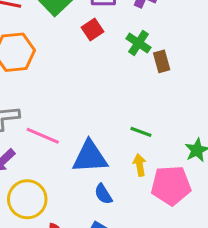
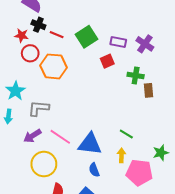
green cross: (138, 43) -> (136, 76), turned -35
pink line: (43, 136) -> (60, 137), moved

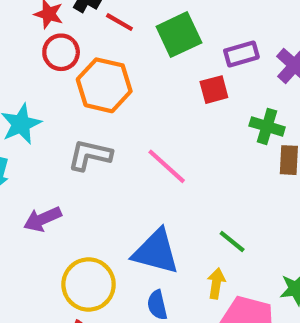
purple rectangle: (118, 42) -> (241, 54), turned -35
gray L-shape: (39, 108) -> (90, 155), moved
pink line: (60, 137) -> (167, 166), moved
yellow circle: (44, 164) -> (89, 284), moved

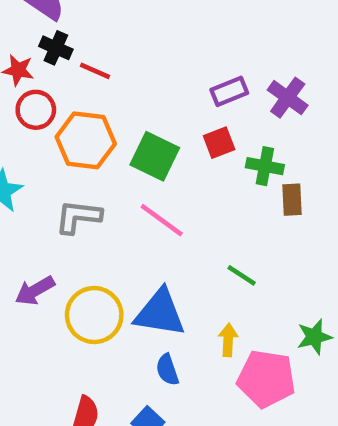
green square: (179, 35) -> (155, 156), moved, turned -33
red square: (214, 90) -> (219, 143), moved
green line: (232, 242) -> (242, 275), moved
yellow circle: (89, 284) -> (94, 315), moved

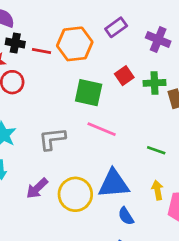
purple rectangle: (229, 91) -> (116, 27), moved
orange hexagon: (86, 140) -> (75, 44), moved

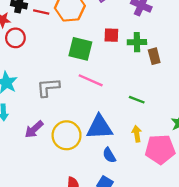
red square: (124, 76) -> (111, 35), turned 35

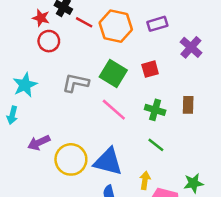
red square: (111, 35) -> (150, 69), turned -35
green cross: (137, 42) -> (155, 110), moved
gray L-shape: (48, 87) -> (76, 83), moved

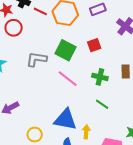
yellow circle: (71, 159) -> (35, 135), moved, size x0.6
yellow arrow: (145, 180) -> (86, 132), moved

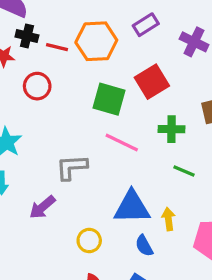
red circle: (14, 28) -> (37, 86), moved
red square: (94, 45) -> (152, 82), size x1.5
gray L-shape: (36, 59) -> (72, 167), moved

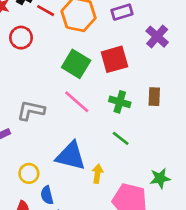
blue semicircle: (144, 246) -> (47, 195), moved

